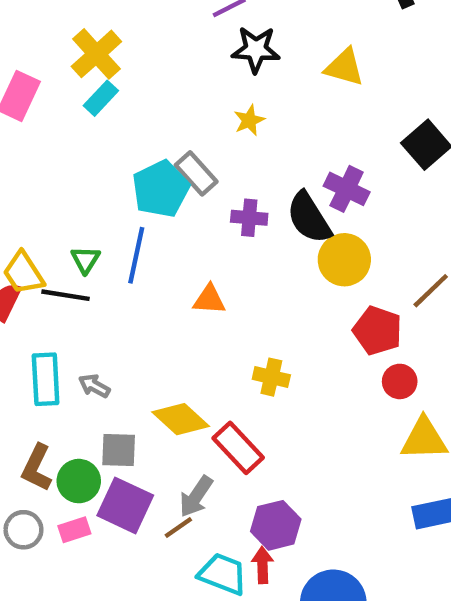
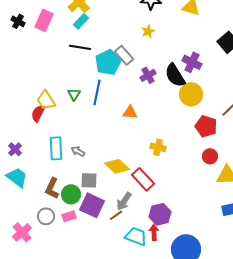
purple cross: (249, 218) -> (148, 75), turned -35
black line: (65, 295) -> (80, 47), moved
red circle: (400, 381) -> (210, 156), moved

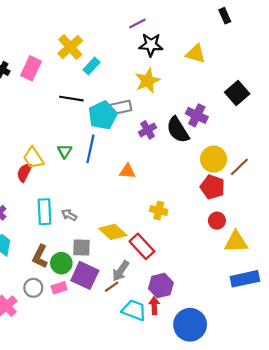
cyan rectangle: (81, 21) -> (92, 66), moved
yellow star: (148, 31) -> (148, 81), size x1.6
gray rectangle: (124, 55) -> (121, 107), turned -60
yellow circle: (191, 94) -> (214, 159), moved

